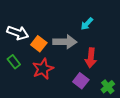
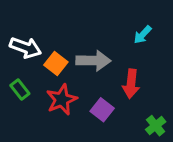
cyan arrow: (87, 24) -> (143, 35), moved
purple square: (81, 81) -> (102, 110), moved

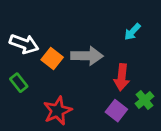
red star: (62, 100) -> (58, 111), moved
purple square: (102, 110) -> (116, 111), moved
green cross: (156, 126) -> (144, 100), moved

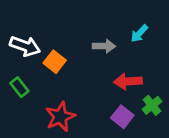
gray arrow: (87, 56) -> (104, 46), moved, size x0.7
red arrow: (122, 77) -> (128, 81), turned 80

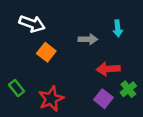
cyan arrow: (139, 33) -> (118, 29), turned -49
white arrow: (25, 46) -> (32, 24), moved
green rectangle: (19, 87) -> (17, 88), moved

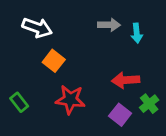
gray arrow: (88, 39) -> (109, 25), moved
red star: (51, 99) -> (70, 100), moved, turned 30

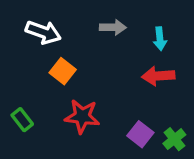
gray arrow: (109, 25) -> (113, 27), moved
red arrow: (126, 80) -> (158, 76), moved
green cross: (149, 104) -> (174, 139), moved

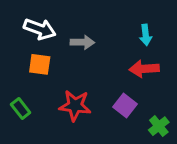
gray arrow: (113, 27) -> (82, 42), moved
orange square: (63, 71) -> (40, 64), moved, turned -30
purple square: (140, 134) -> (125, 106), moved

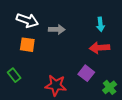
red star: (75, 106) -> (56, 85), moved

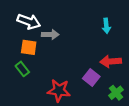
gray arrow: (57, 29) -> (50, 34), moved
red arrow: (99, 48) -> (111, 61), moved
green rectangle: (14, 75) -> (22, 69), moved

